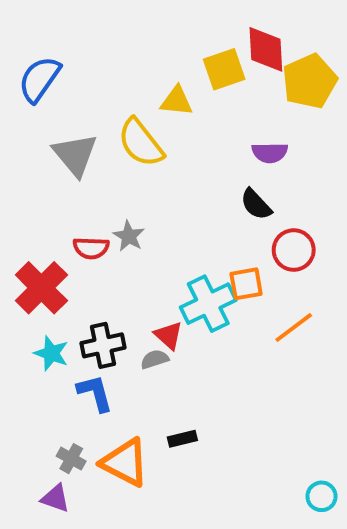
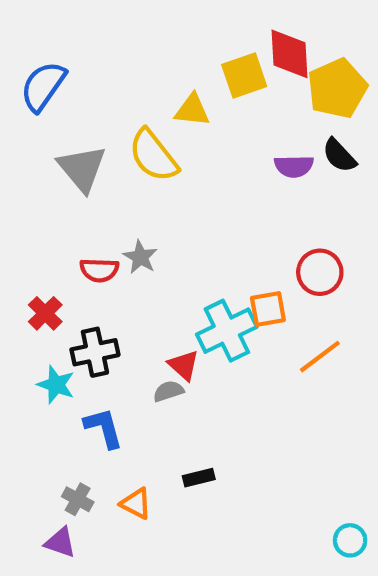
black semicircle: (256, 204) -> (339, 155), moved
red cross: (41, 288) -> (45, 313), size x0.6
black cross: (103, 345) -> (95, 352), moved
orange triangle: (125, 463) -> (136, 504), size x0.6

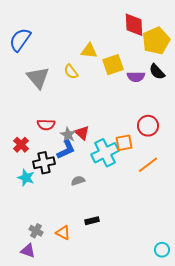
yellow square: (244, 75) -> (113, 65), moved
yellow semicircle: (153, 155) -> (71, 72), size x0.6
gray star: (140, 257) -> (68, 135), moved
red triangle: (184, 365) -> (82, 133), moved
blue L-shape: (104, 428) -> (66, 150), moved, turned 80

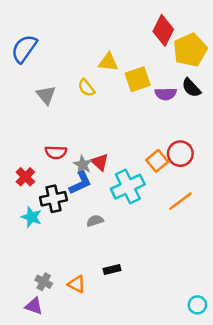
red diamond: (134, 25) -> (163, 30), turned 30
gray triangle: (38, 78) -> (46, 95), size x0.7
orange square: (124, 143) -> (157, 161), moved, turned -30

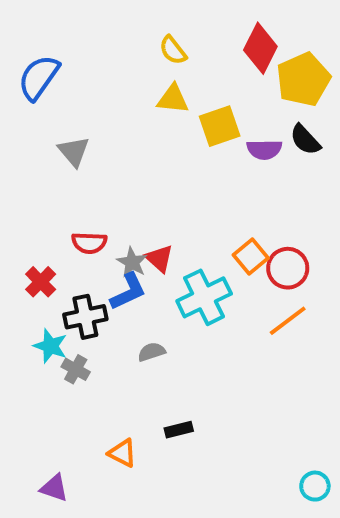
yellow semicircle: (86, 88) -> (173, 50), moved
red circle: (180, 154) -> (288, 268), moved
gray cross: (44, 282) -> (76, 369), moved

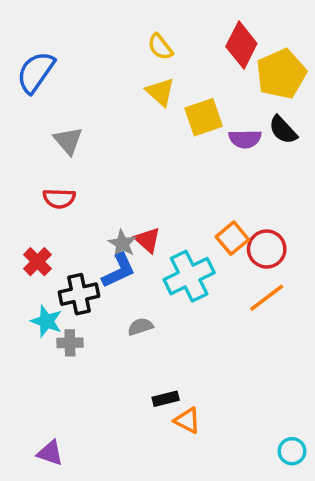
yellow triangle: (173, 99) -> (160, 92), turned 36
red semicircle: (89, 243) -> (59, 198), moved
gray cross: (76, 369) -> (70, 343), turned -30
orange triangle: (122, 453) -> (187, 420), moved

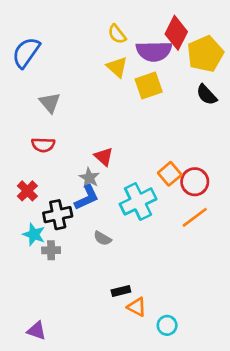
purple semicircle: (245, 139) -> (154, 51), moved, size x1.5
red triangle: (148, 240) -> (104, 157), moved
gray semicircle: (140, 327) -> (102, 238), turned -132
cyan circle: (292, 451) -> (167, 325), moved

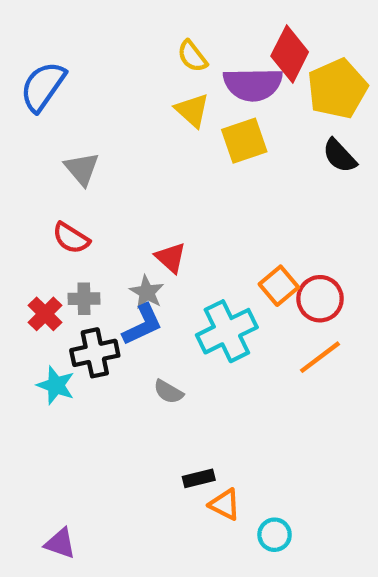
red semicircle: (43, 145) -> (71, 238), turned 30
gray cross: (51, 250) -> (84, 299), moved

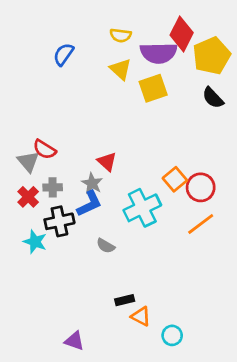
yellow semicircle: (192, 56) -> (121, 35), turned -45
blue semicircle: (43, 86) -> (64, 54), moved, size x0.7
gray triangle: (82, 169) -> (28, 162), moved
purple triangle: (60, 543) -> (74, 341), moved

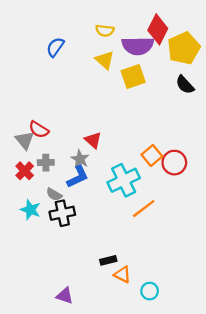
black cross: (59, 221) -> (62, 213), moved
orange line: (201, 224) -> (144, 209), moved
gray semicircle: (106, 246) -> (54, 194), moved

